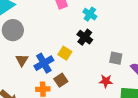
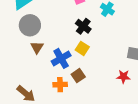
black cross: (85, 37) -> (83, 26), moved
brown triangle: (22, 60) -> (37, 47), moved

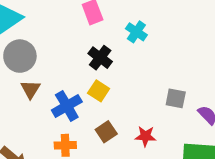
brown square: (78, 76) -> (106, 132), moved
red star: (123, 77) -> (145, 136), moved

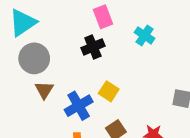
black cross: (100, 58) -> (93, 47), moved, turned 30

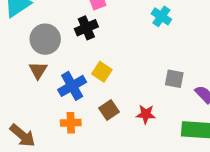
cyan cross: (145, 35) -> (161, 16), moved
gray circle: (34, 58) -> (45, 39), moved

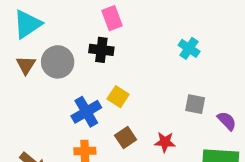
cyan cross: (161, 16) -> (189, 48), moved
black cross: (86, 28) -> (101, 50), turned 30
brown triangle: (38, 70) -> (26, 65), moved

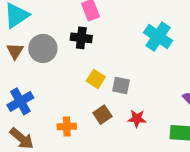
cyan cross: (189, 48) -> (158, 37), size x1.5
gray square: (195, 104) -> (121, 86), moved
blue cross: (86, 112) -> (20, 101), moved

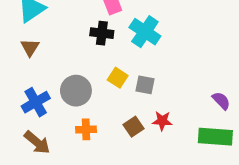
cyan cross: (158, 37) -> (145, 32), moved
gray circle: (43, 48) -> (76, 91), moved
brown square: (102, 115) -> (133, 127), moved

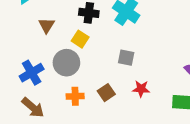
brown triangle: (30, 47) -> (47, 25), moved
yellow square: (118, 78) -> (80, 39), moved
brown square: (133, 127) -> (106, 93), moved

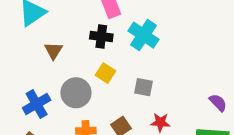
yellow square: (80, 39) -> (106, 73), moved

